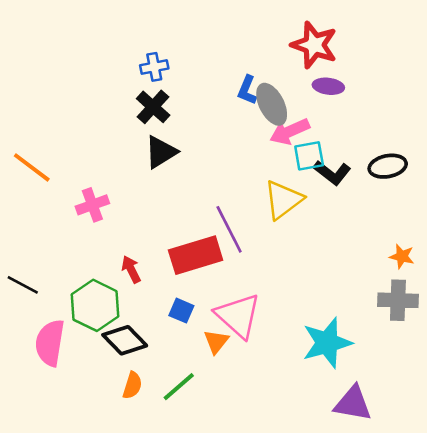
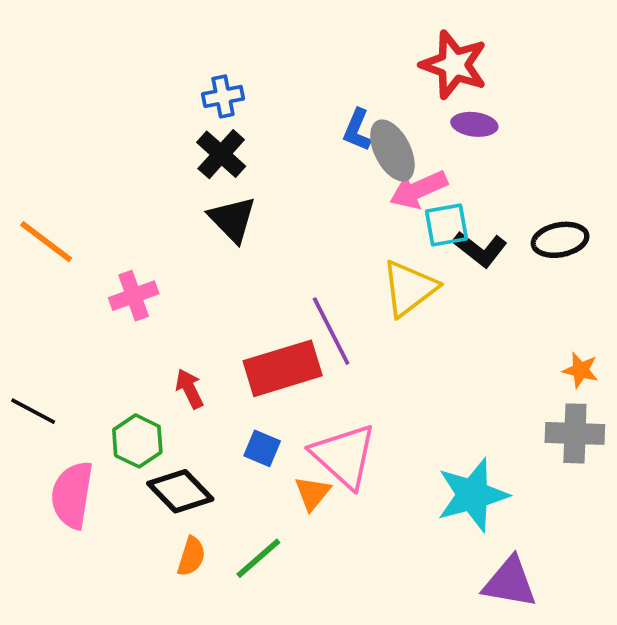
black triangle: (161, 152) -> (232, 219), turned -42
green hexagon: (95, 305) -> (137, 441), size x0.7

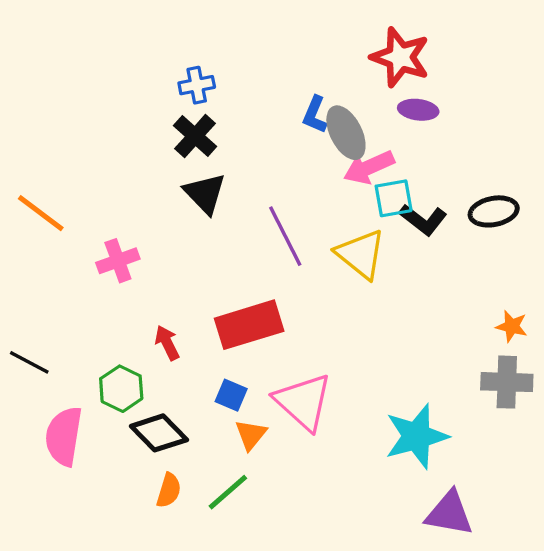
yellow triangle: (409, 288) -> (361, 254), turned -44
purple line: (331, 331) -> (285, 236), moved
orange triangle: (312, 493) -> (251, 435), moved

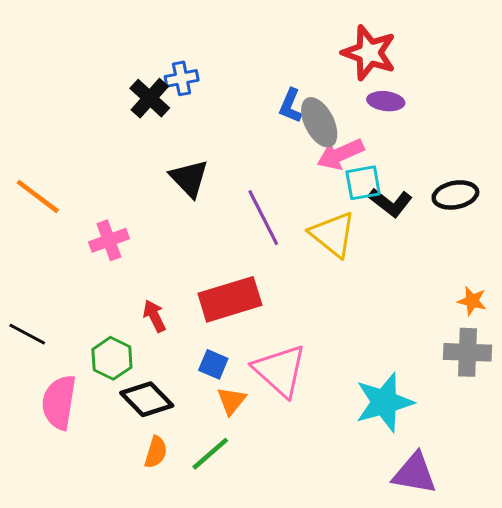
black cross: (195, 136) -> (150, 98), moved

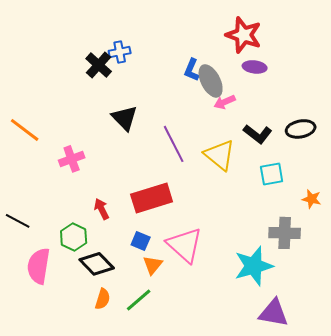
pink arrow: (340, 154) -> (225, 102), size x0.7
cyan square: (363, 183) -> (272, 174), moved
gray cross: (467, 352) -> (285, 233), moved

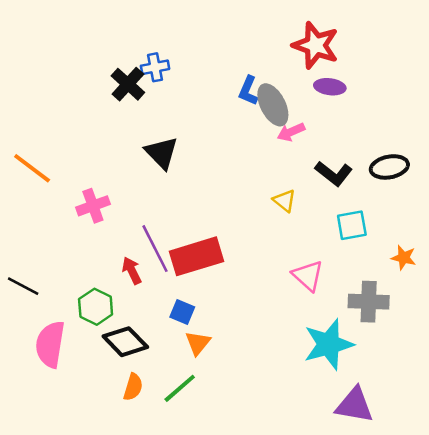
purple line: (174, 144) -> (155, 249), moved
yellow triangle: (220, 155) -> (285, 201), size x0.6
pink triangle: (185, 245) -> (308, 276), moved, size x0.7

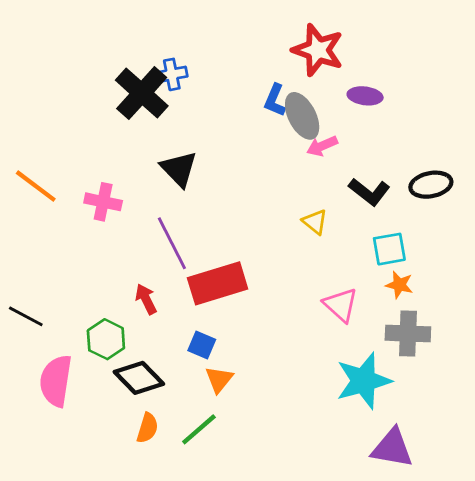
red star: (316, 45) -> (318, 50), moved
black cross: (128, 84) -> (142, 93), size x1.4
pink cross: (93, 206) -> (103, 202), moved, turned 32
purple line: (155, 249) -> (172, 243), moved
orange star: (404, 258) -> (399, 285), moved

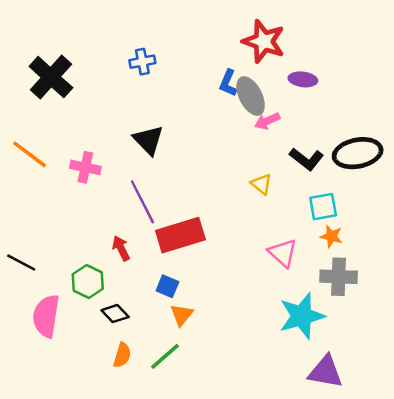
black cross: (142, 93) -> (51, 77), moved
black ellipse: (431, 185) -> (358, 153), size x1.4
black diamond: (139, 378) -> (115, 314), size x0.7

